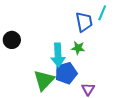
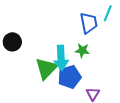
green triangle: (44, 80) -> (46, 68), moved

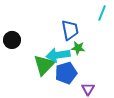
blue trapezoid: (89, 23) -> (70, 30), moved
cyan arrow: (61, 58) -> (58, 55), turned 85

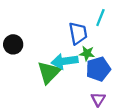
cyan line: (102, 13) -> (100, 18), moved
blue pentagon: (66, 73) -> (98, 69), moved

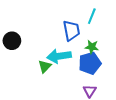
green star: (87, 53) -> (92, 47), moved
green triangle: (49, 72) -> (45, 66), size x0.6

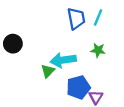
blue trapezoid: (71, 31) -> (76, 19), moved
blue pentagon: (90, 63) -> (78, 87), moved

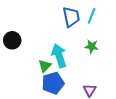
cyan arrow: (63, 60) -> (59, 56), turned 80
blue pentagon: (78, 87) -> (53, 83), moved

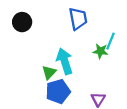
cyan line: (92, 16) -> (110, 41), moved
black circle: (12, 40) -> (22, 22), moved

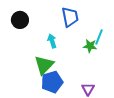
cyan arrow: (65, 61) -> (52, 41), moved, size x0.6
green triangle: (49, 72) -> (44, 65), size x1.5

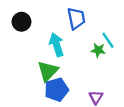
cyan line: (99, 37) -> (108, 40), turned -56
cyan arrow: (52, 41) -> (57, 45), size x1.5

